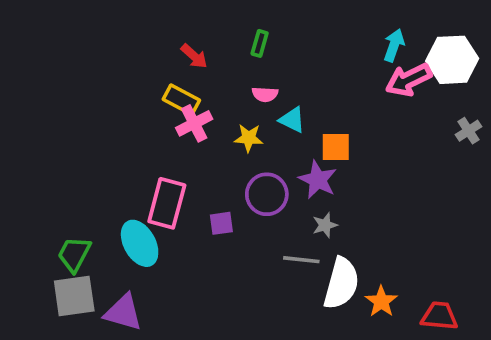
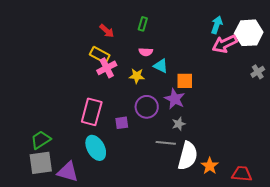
cyan ellipse: (140, 243) -> (96, 148), moved
green trapezoid: (74, 254) -> (41, 140), turned 30

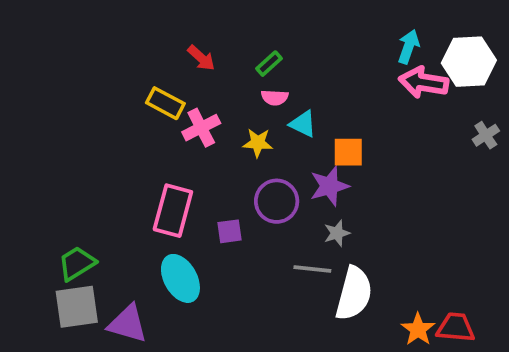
green rectangle: (143, 24) -> (269, 64), moved, turned 32
pink arrow: (225, 44) -> (424, 82), turned 35
yellow rectangle: (100, 55) -> (165, 103), moved
purple star: (175, 99) -> (329, 186), turned 30
orange star: (210, 166) -> (418, 329), moved

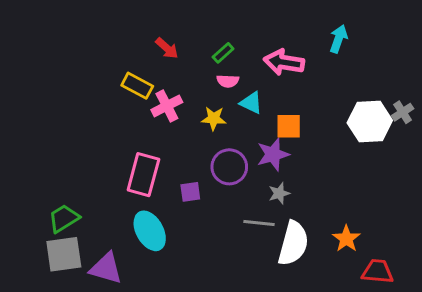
white hexagon: (469, 62) -> (370, 122), moved
pink arrow: (424, 82) -> (284, 62), moved
orange star: (418, 329) -> (346, 239), moved

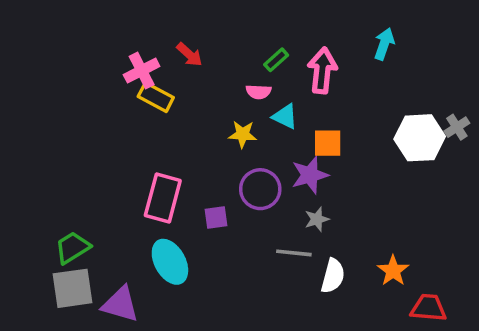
green rectangle: (223, 53) -> (276, 60), moved
pink arrow: (284, 62) -> (322, 70), turned 87
pink cross: (167, 106) -> (142, 70), moved
white semicircle: (293, 243) -> (333, 276), size x0.7

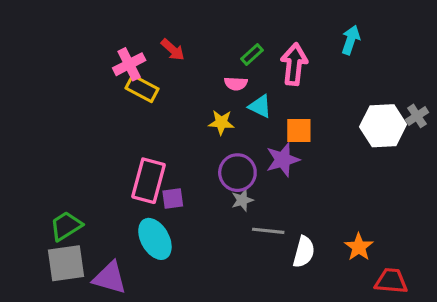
purple square: (216, 217) -> (173, 198), moved
gray star: (317, 219) -> (242, 200), moved

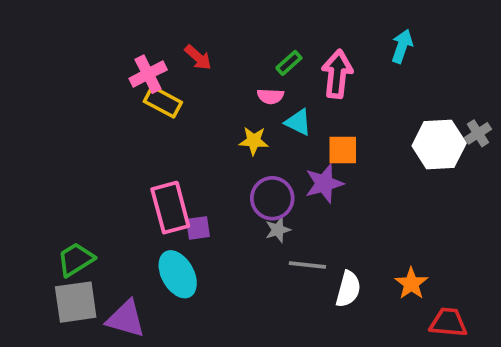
pink rectangle: (148, 181) -> (170, 208), turned -30

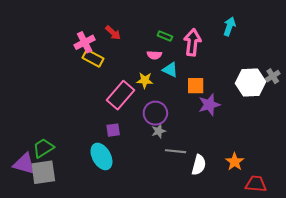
green rectangle: (289, 63) -> (165, 36), turned 64
purple star: (324, 183) -> (209, 105), moved
pink rectangle: (170, 208) -> (121, 95), moved, turned 56
purple triangle: (126, 319) -> (24, 164), moved

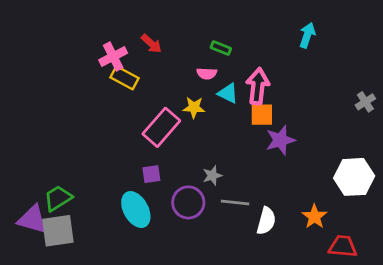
pink arrow: (192, 42) -> (258, 86), moved
white hexagon: (251, 82) -> (354, 177), moved
purple circle: (155, 113) -> (188, 202), moved

